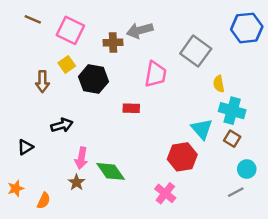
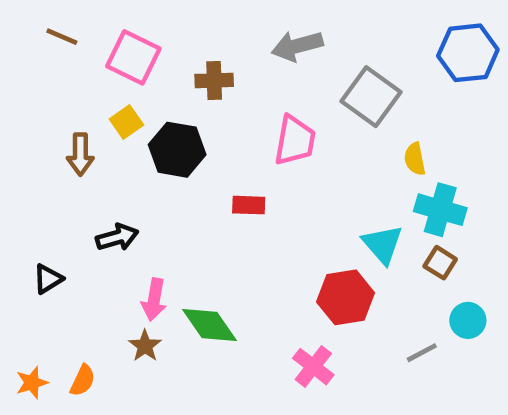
gray arrow: (140, 30) -> (297, 46), moved
orange star: (16, 188) -> (32, 383), moved
gray line: (236, 192) -> (422, 353), moved

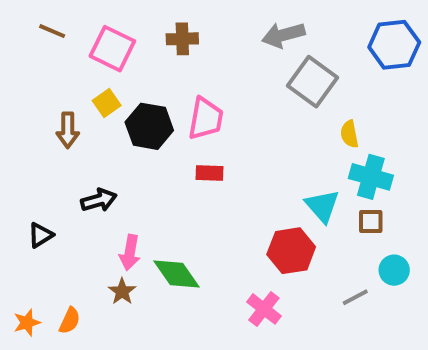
gray arrow: (297, 46) -> (283, 35), moved
brown cross: (214, 80) -> (182, 39), moved
pink trapezoid: (295, 140) -> (206, 119), moved
brown square: (440, 263) -> (371, 222), turned -32

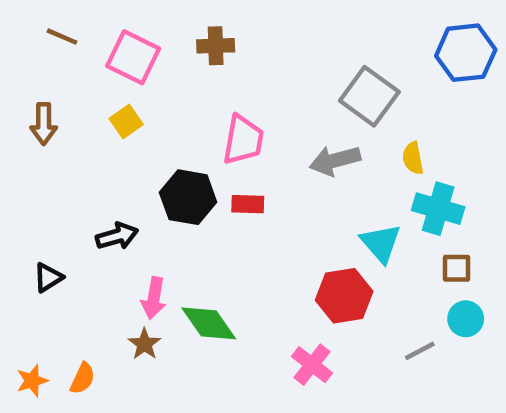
gray arrow: (283, 35) -> (335, 160), moved
black hexagon: (149, 126) -> (188, 197), moved
brown arrow: (68, 130) -> (44, 124), moved
brown square: (371, 222) -> (456, 268), moved

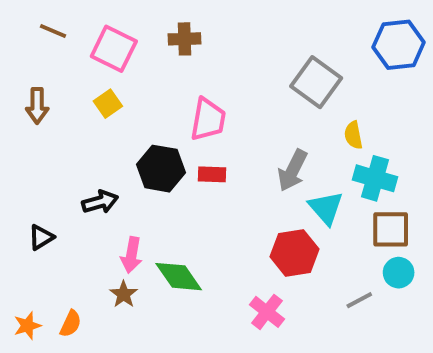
gray arrow: (335, 160) -> (293, 170), moved, turned -48
brown square: (456, 268) -> (391, 229), size x1.5

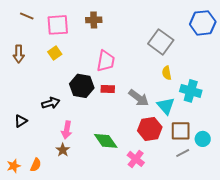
pink square: (114, 49) -> (58, 25), turned -30
yellow semicircle: (353, 135) -> (167, 73), moved
gray arrow: (293, 170) -> (139, 98), moved, turned -80
brown square: (391, 229) -> (181, 131), moved
green diamond: (179, 277) -> (106, 141), moved

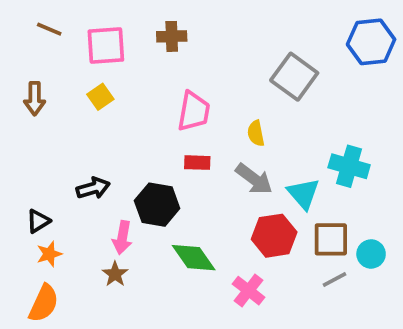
yellow semicircle: (167, 73) -> (256, 133), moved
black hexagon: (82, 86) -> (157, 205), moved
orange semicircle: (36, 165) -> (44, 303), moved, size x1.5
orange star: (14, 166) -> (49, 254), moved

